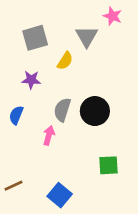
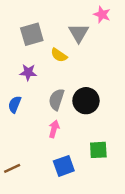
yellow semicircle: (65, 61) -> (59, 55), turned 91
pink arrow: (49, 135) -> (54, 129), moved
blue square: (60, 195) -> (64, 166), moved, turned 30

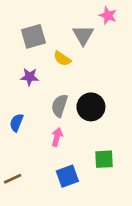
blue semicircle: (15, 104) -> (16, 123), moved

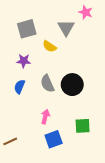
gray semicircle: (60, 106) -> (47, 84), turned -42
blue semicircle: (16, 123) -> (20, 87), moved
pink arrow: (57, 137) -> (45, 117), moved

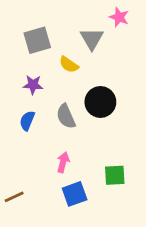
black circle: (72, 85) -> (100, 102), moved

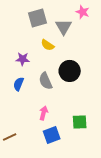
gray square: (37, 40) -> (38, 18), moved

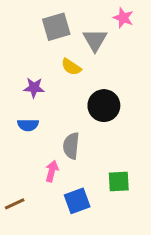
gray semicircle: (46, 81) -> (71, 146), moved, turned 30
blue semicircle: (19, 84) -> (28, 125), turned -112
pink arrow: (44, 113) -> (52, 171), moved

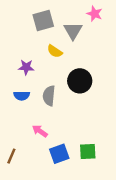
gray semicircle: (71, 146) -> (49, 96), moved
pink arrow: (52, 171) -> (40, 131), turned -70
green square: (119, 181) -> (88, 152), moved
brown line: (15, 204) -> (11, 156), turned -42

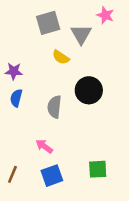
purple star: (26, 67) -> (14, 71), moved
blue semicircle: (22, 96) -> (16, 98), moved, turned 105
blue square: (59, 154) -> (52, 176), moved

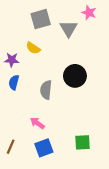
yellow semicircle: (61, 57) -> (33, 48), moved

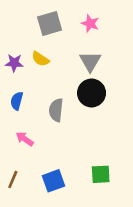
pink star: (89, 13) -> (90, 24), moved
gray triangle: (69, 29) -> (90, 62), moved
purple star: (12, 60) -> (14, 63), moved
pink arrow: (37, 123) -> (25, 139), moved

